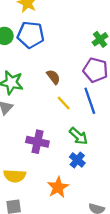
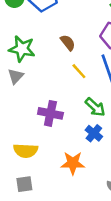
orange star: (58, 187) -> (73, 163), turned 30

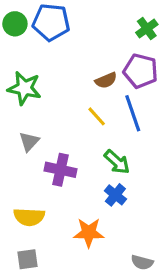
brown semicircle: (68, 43) -> (106, 80), moved, turned 105
gray triangle: (16, 76) -> (29, 142), moved

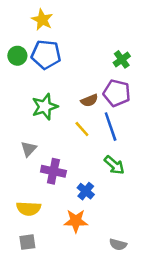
green star: (24, 88) -> (45, 107), moved, turned -30
green arrow: (117, 162) -> (114, 165), moved
blue cross: (115, 195) -> (86, 191), moved

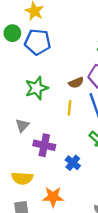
green circle: (17, 56) -> (12, 33), moved
yellow line: (82, 129) -> (70, 108), turned 48
orange star: (76, 221) -> (53, 197), moved

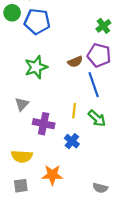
yellow line: (70, 108) -> (74, 111), moved

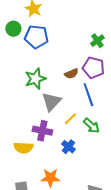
gray triangle: (22, 104) -> (51, 102), moved, size x1.5
yellow line: (74, 111) -> (70, 119), turned 40
yellow semicircle: (22, 156) -> (23, 148), moved

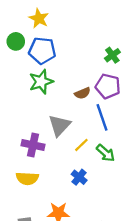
green star: (35, 79) -> (41, 82), moved
purple cross: (42, 131) -> (33, 145), moved

